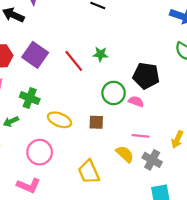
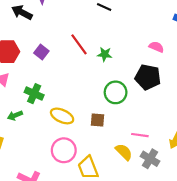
purple square: (35, 55) -> (41, 52), size x0.6
red line: (74, 61) -> (79, 44), moved
pink semicircle: (136, 102) -> (156, 47), moved
pink circle: (40, 152) -> (64, 150), moved

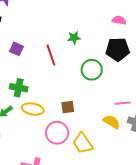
red line: (79, 44) -> (51, 55), moved, turned 30
yellow ellipse: (62, 116) -> (33, 109), moved
brown square: (98, 120) -> (68, 107), moved

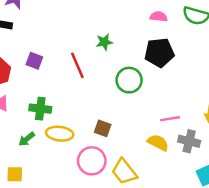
brown square: (68, 107) -> (103, 128), turned 32

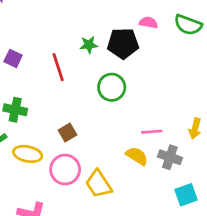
black pentagon: (159, 53) -> (123, 43), moved
brown square: (103, 128) -> (67, 133), moved, turned 35
yellow ellipse: (60, 134) -> (28, 154), moved

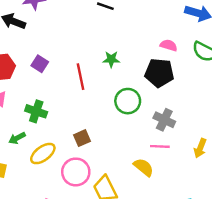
black pentagon: (123, 43) -> (159, 73), moved
yellow ellipse: (28, 154) -> (43, 154), turned -55
gray cross: (170, 157) -> (164, 120), moved

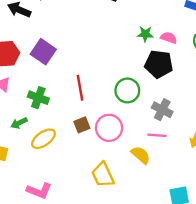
green star: (111, 59) -> (145, 34), moved
purple square: (40, 64) -> (43, 52), size x1.5
red line: (80, 77) -> (80, 88), moved
pink circle: (76, 172) -> (109, 128), moved

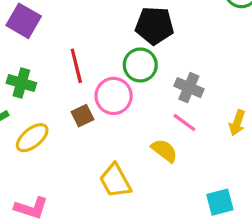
black pentagon: (159, 64) -> (154, 26), moved
pink circle: (109, 128) -> (114, 96), moved
pink line: (157, 135) -> (184, 123), turned 36

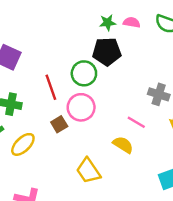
green circle: (140, 65) -> (84, 73), moved
gray cross: (189, 88) -> (159, 94), moved

